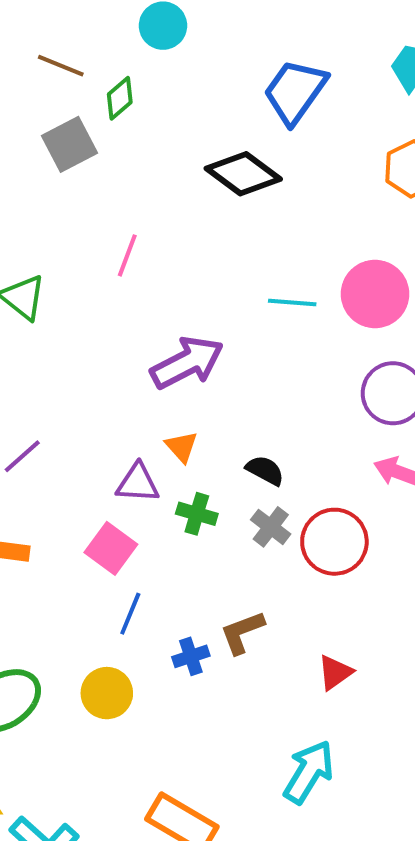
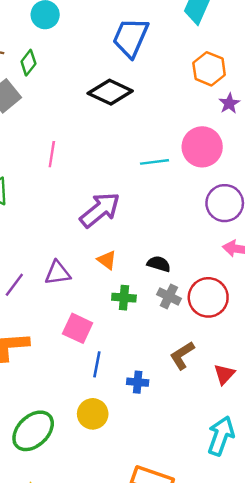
purple triangle: (138, 483) -> (58, 273), moved
brown L-shape: (242, 632) -> (182, 355), moved
blue cross: (191, 656) -> (138, 382), turned 35

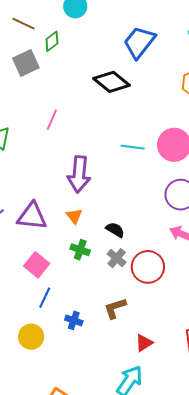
purple arrow: (100, 210) -> (79, 174), turned 120
purple triangle: (58, 273) -> (32, 216), size x1.4
red triangle: (224, 374) -> (144, 343), moved

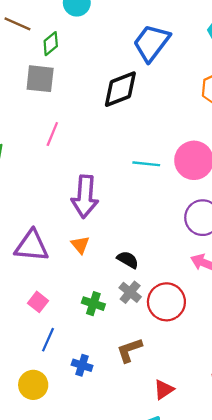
gray square: (26, 63) -> (40, 79), moved, turned 32
black diamond: (112, 82) -> (120, 89), turned -60
green cross: (80, 250) -> (93, 304), moved
pink square: (37, 265) -> (38, 302), size x0.7

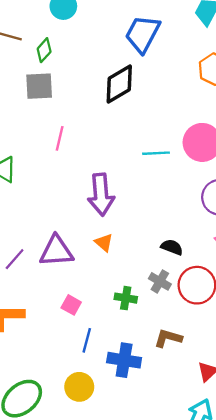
black semicircle: (128, 260) -> (172, 247), moved
brown L-shape: (129, 350) -> (168, 338), turned 44
blue cross: (82, 365) -> (124, 360), size x1.6

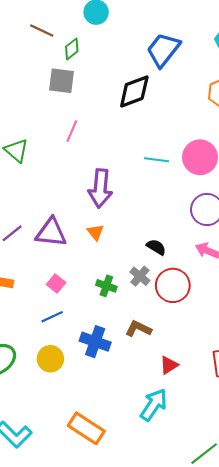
blue line: (87, 340) -> (52, 317), moved, turned 40

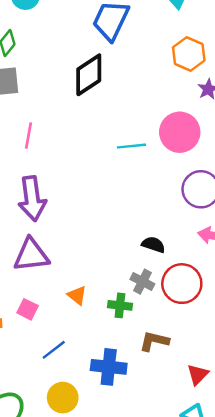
purple arrow: (100, 188) -> (32, 199), moved
orange triangle: (95, 232) -> (77, 295), moved
pink square: (56, 283) -> (28, 309), moved
green cross: (106, 286) -> (120, 305), moved

